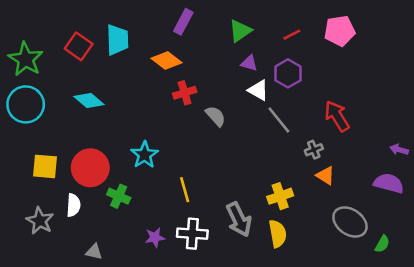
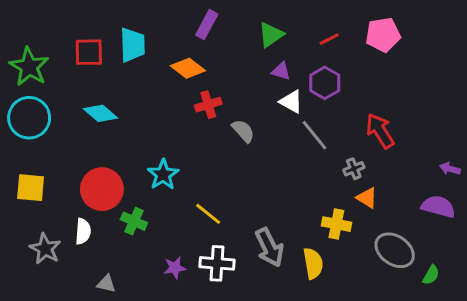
red square: (79, 46) -> (89, 52), turned -36
yellow square: (45, 166) -> (31, 188), moved
yellow line: (185, 190) -> (208, 214), turned -35
yellow cross: (280, 196) -> (336, 224), moved, turned 30

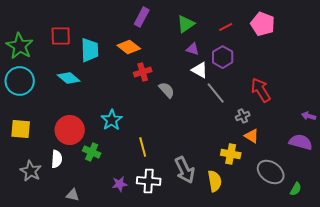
pink pentagon: (383, 35) -> (263, 24), turned 30
cyan trapezoid: (133, 45) -> (90, 50), moved
yellow line: (208, 214) -> (143, 147), turned 36

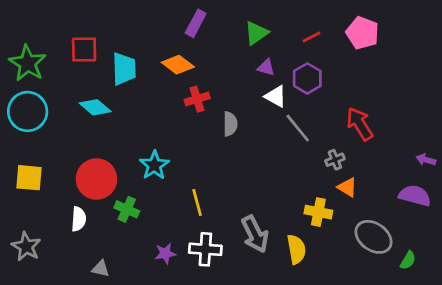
gray semicircle: (167, 90) -> (230, 124), turned 42
gray star: (31, 171) -> (26, 247), moved

